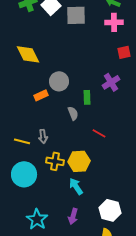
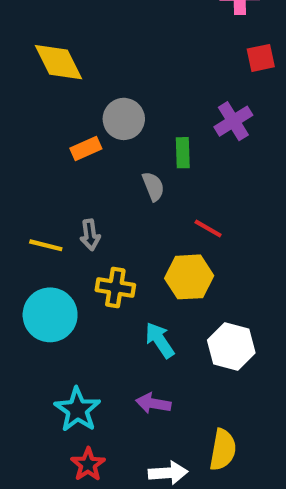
yellow hexagon: (79, 161) -> (189, 277), moved
white hexagon: (110, 210) -> (231, 346), moved
purple arrow: (73, 216) -> (153, 403), turned 84

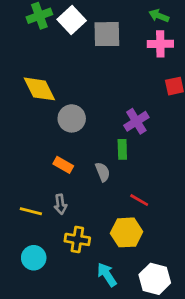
gray circle: (124, 119) -> (72, 118), moved
purple cross: (233, 121) -> (136, 121), moved
orange rectangle: (86, 148) -> (63, 165), moved, turned 54
cyan circle: (50, 315) -> (34, 258), size x0.7

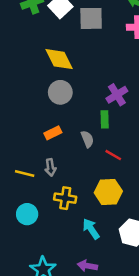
yellow diamond: (39, 89) -> (59, 59), moved
orange rectangle: (63, 165) -> (53, 133), turned -56
red line: (139, 200) -> (113, 155), moved

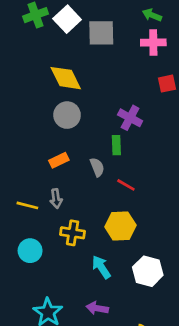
purple cross: (117, 95) -> (130, 118), turned -30

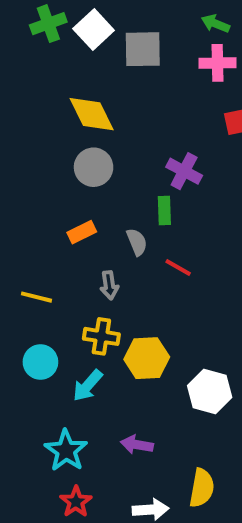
gray arrow: (56, 199) -> (109, 285), moved
yellow hexagon: (120, 226) -> (147, 358), moved
cyan arrow: (101, 267) -> (88, 386), moved, turned -105

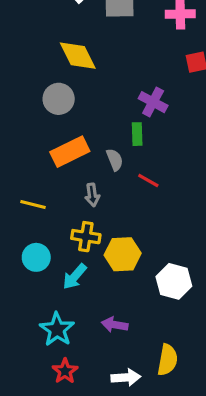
gray circle: (94, 167) -> (59, 99), moved
orange rectangle: (82, 232) -> (70, 152), size x1.6

